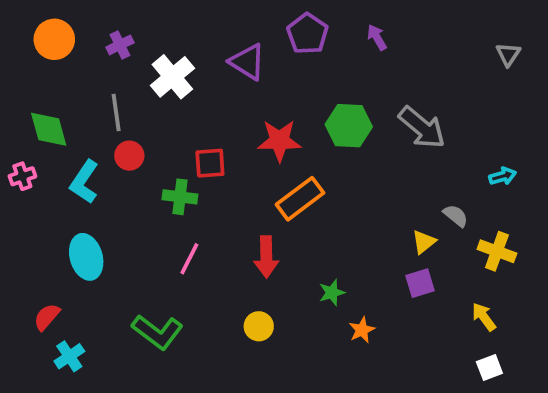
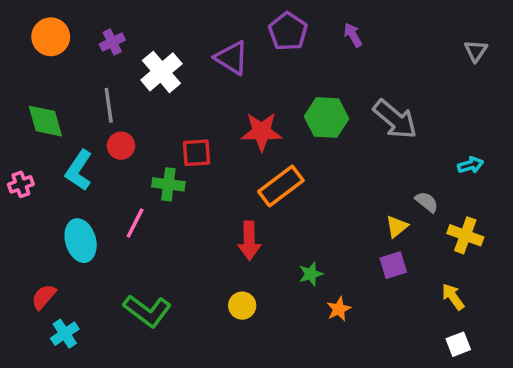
pink cross: (22, 176) -> (21, 184), moved
pink line: (189, 259) -> (135, 223), moved

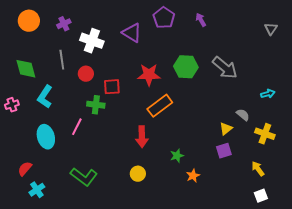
white cross: (161, 72) -> (92, 41), turned -30
red circle: (121, 146) -> (86, 74), moved

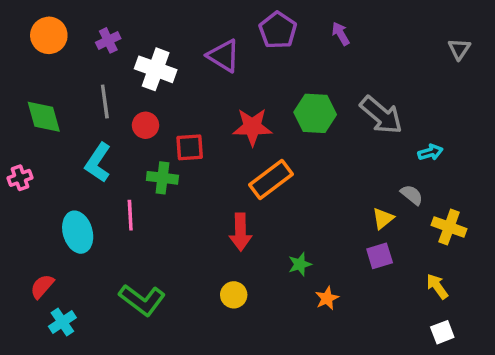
cyan arrow: (268, 94) -> (430, 152), moved
cyan L-shape: (45, 97) -> (98, 163), moved
pink line: (77, 127) -> (130, 215), turned -30

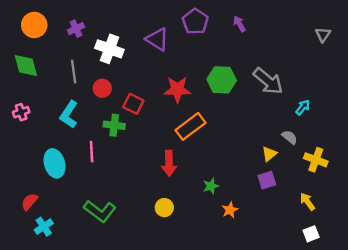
green diamond: (44, 117) -> (26, 66), moved
red square: (190, 147) -> (133, 104), turned 30
cyan arrow: (430, 152) -> (303, 107), turned -35
pink cross: (20, 178) -> (21, 112), moved

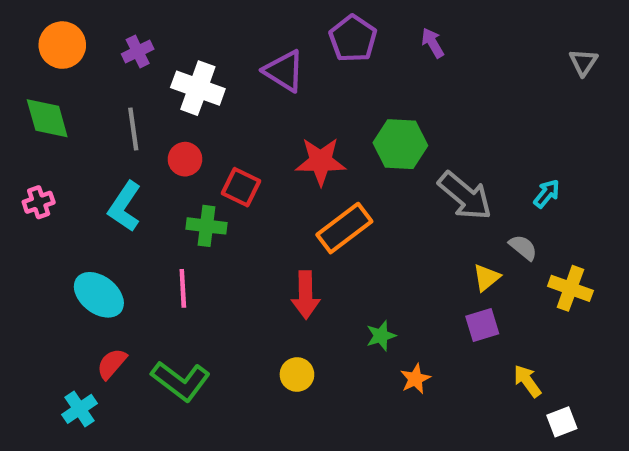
gray arrow: (268, 81) -> (465, 196), moved
pink line: (92, 151) -> (183, 288), moved
cyan ellipse: (55, 163) -> (99, 295), turned -36
red semicircle: (29, 202) -> (112, 364), moved
yellow arrow: (307, 202) -> (527, 381), moved

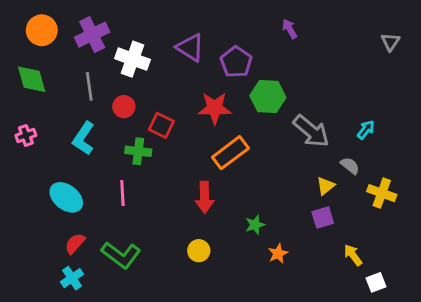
purple pentagon: (353, 39) -> (236, 62), moved
purple cross: (138, 51) -> (92, 35), size x1.6
cyan cross: (79, 409) -> (72, 278), moved

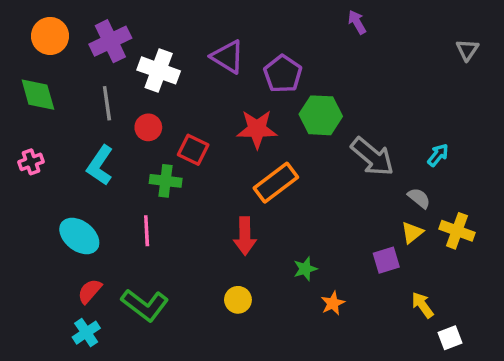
purple arrow: (290, 29) -> (357, 22), moved
yellow triangle: (326, 186) -> (412, 233), moved

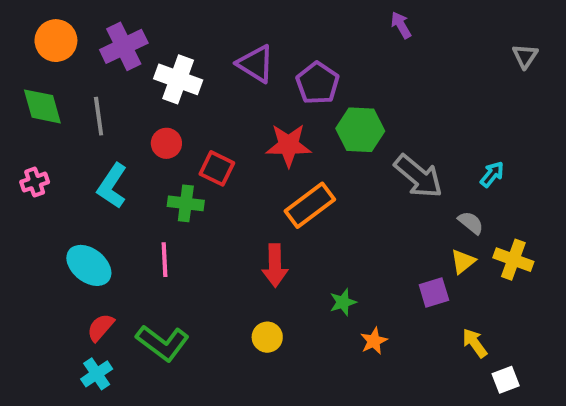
gray line: (107, 103) -> (99, 116), moved

